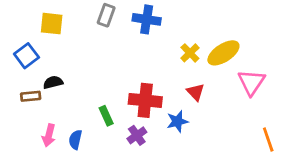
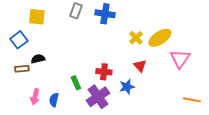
red cross: (145, 100) -> (104, 72), size x0.7
purple cross: (137, 135) -> (98, 97), size x1.6
orange line: (268, 140) -> (192, 100), turned -60

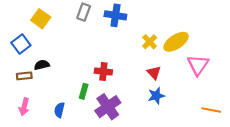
yellow square: (37, 17) -> (41, 19), turned 30
red cross: (104, 72) -> (103, 71), moved
green rectangle: (76, 83) -> (84, 91), turned 40
blue star: (127, 87) -> (156, 96), moved
pink arrow: (35, 97) -> (24, 107), moved

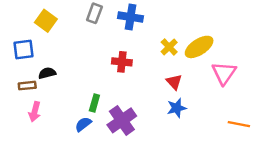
blue square: (21, 44) -> (23, 49), turned 30
red cross: (103, 71) -> (122, 62), moved
pink arrow: (24, 107) -> (35, 112), moved
blue semicircle: (59, 110) -> (83, 124), moved, turned 40

